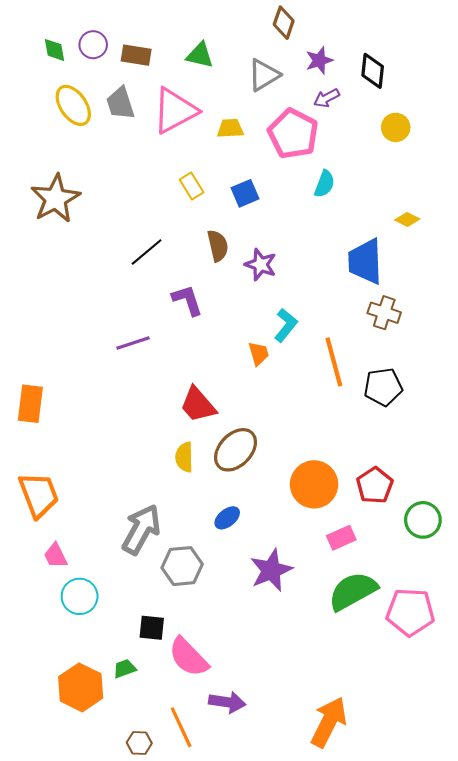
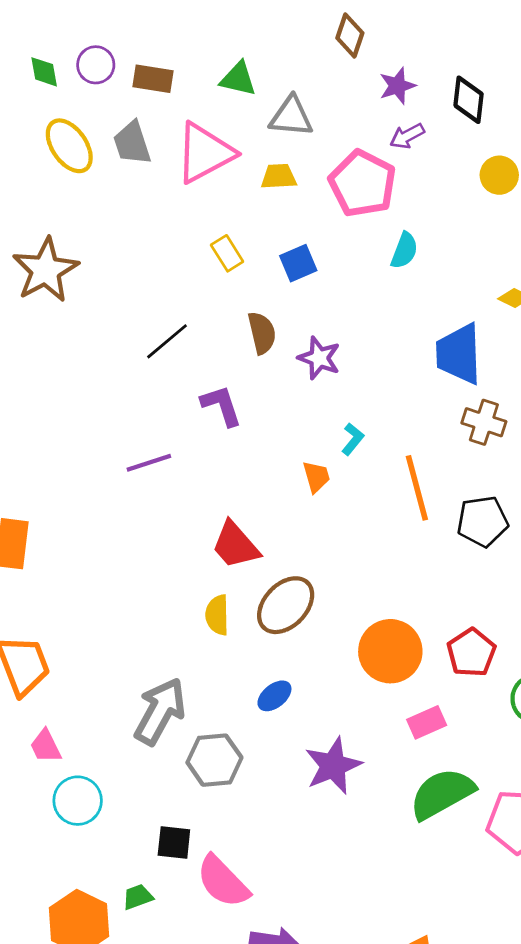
gray triangle: (264, 75) -> (291, 117), moved, turned 36
cyan L-shape: (286, 325) -> (353, 439), size x0.7

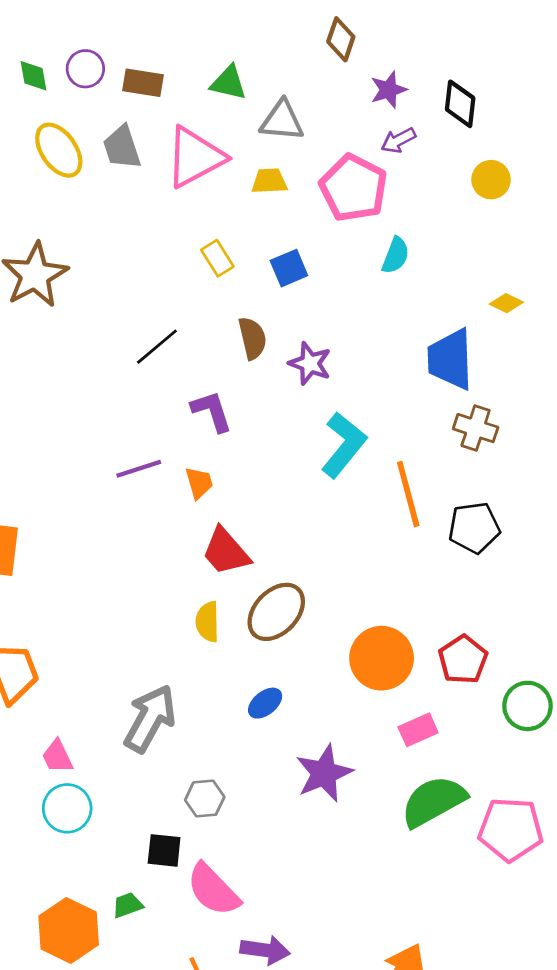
cyan L-shape: (353, 439) -> (344, 445), size x2.0
orange trapezoid: (316, 477) -> (199, 483), moved
pink trapezoid: (46, 746) -> (57, 756), moved
gray hexagon: (214, 760) -> (205, 799), moved, size x0.7

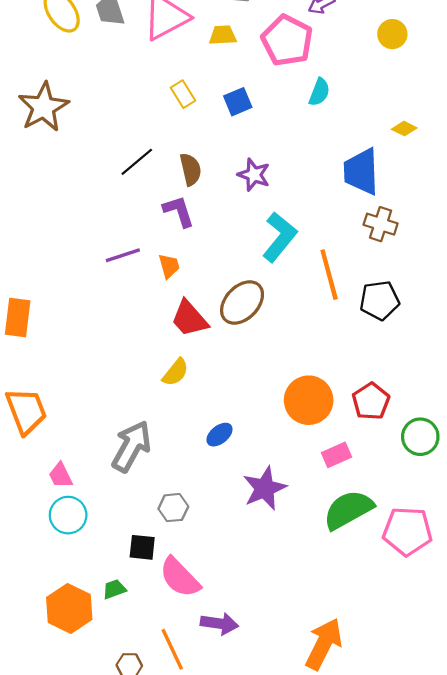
brown semicircle: (252, 338) -> (191, 169), moved
brown ellipse: (276, 612) -> (242, 302), moved
yellow semicircle: (208, 622) -> (175, 372), turned -140

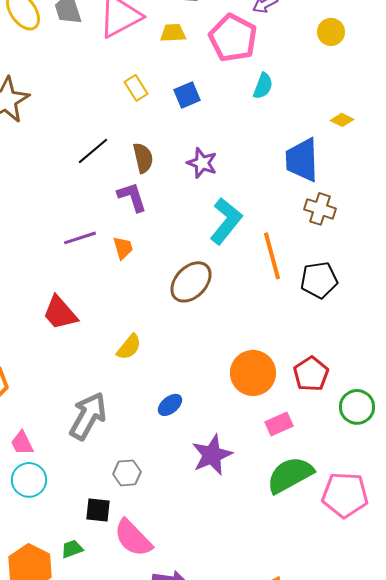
red trapezoid: (189, 319) -> (60, 313), moved

